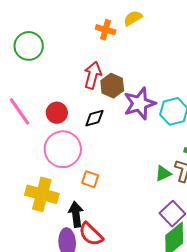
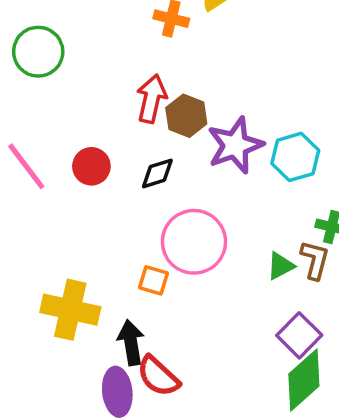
pink circle: (63, 149) -> (194, 242), moved

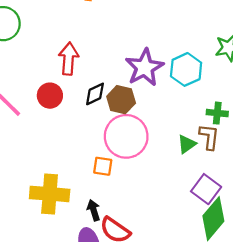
red arrow: (152, 99) -> (69, 59), moved
brown hexagon: (186, 116) -> (121, 100), moved
black arrow: (131, 343) -> (94, 210), size x0.7

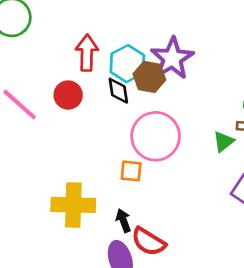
cyan hexagon: (186, 69) -> (127, 64), moved
black diamond: (95, 94) -> (118, 91), turned -70
brown hexagon: (121, 100) -> (149, 77), moved

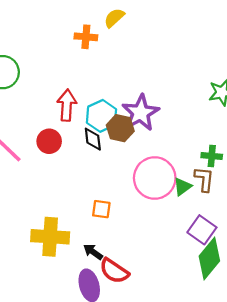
pink circle: (156, 136) -> (155, 178), moved
black arrow: (123, 221) -> (93, 252), turned -36

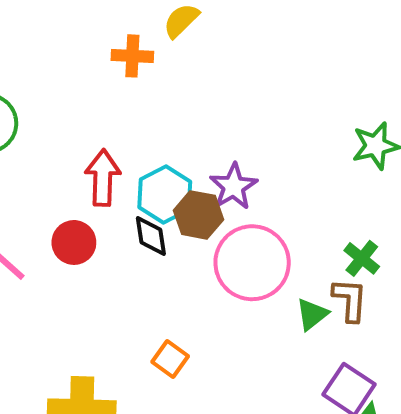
purple star: (141, 113) -> (233, 186), size x0.7
green cross: (212, 156) -> (362, 258), turned 36
pink circle: (155, 178) -> (252, 263), moved
orange square: (101, 209) -> (170, 359), turned 30

